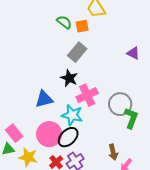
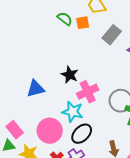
gray rectangle: (77, 52) -> (112, 35), moved
blue triangle: (44, 99) -> (36, 89), moved
black ellipse: (68, 137) -> (82, 134), moved

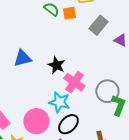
blue triangle: (36, 89) -> (22, 58), moved
pink cross: (88, 92) -> (74, 82), turned -30

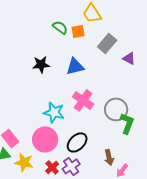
blue triangle: (22, 58) -> (75, 66), moved
black star: (56, 65) -> (41, 64), moved, turned -30
cyan star: (59, 102) -> (54, 112), moved

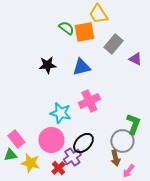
orange square: (78, 31) -> (84, 32), size x1.5
pink cross: (83, 100) -> (89, 101), turned 30
gray circle: (116, 109) -> (122, 141), moved
purple cross: (71, 166) -> (72, 157), moved

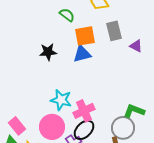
orange square: (84, 32) -> (85, 36), moved
gray rectangle: (113, 44) -> (114, 31), turned -54
pink cross: (89, 101) -> (84, 111), moved
green L-shape: (133, 124) -> (134, 111), turned -90

